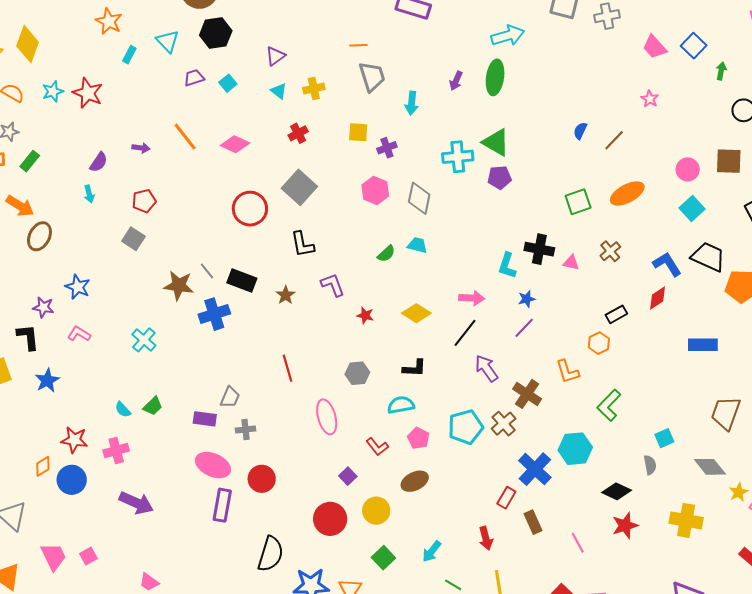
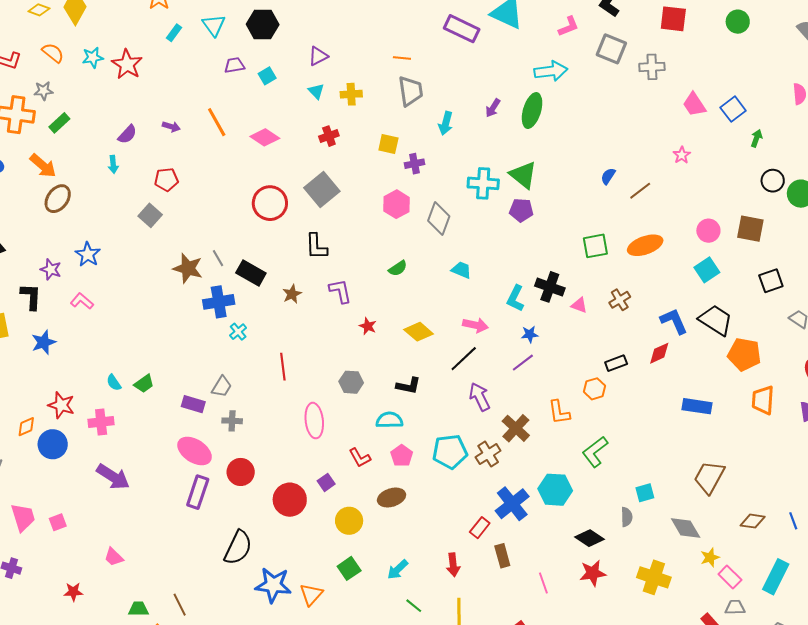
cyan trapezoid: (417, 245) -> (461, 270), moved
cyan cross: (144, 340) -> (238, 332), moved, size x0.7
red circle: (330, 519) -> (290, 500), moved

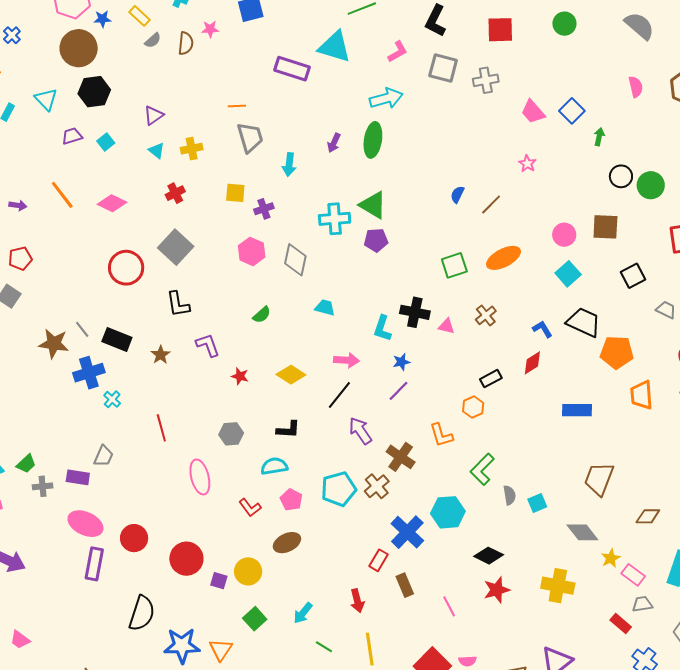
blue L-shape: (674, 321) -> (542, 329), size x0.7
gray cross: (232, 421) -> (43, 486), moved
purple square: (326, 482) -> (219, 581), moved, turned -30
gray semicircle: (627, 517) -> (509, 495), moved

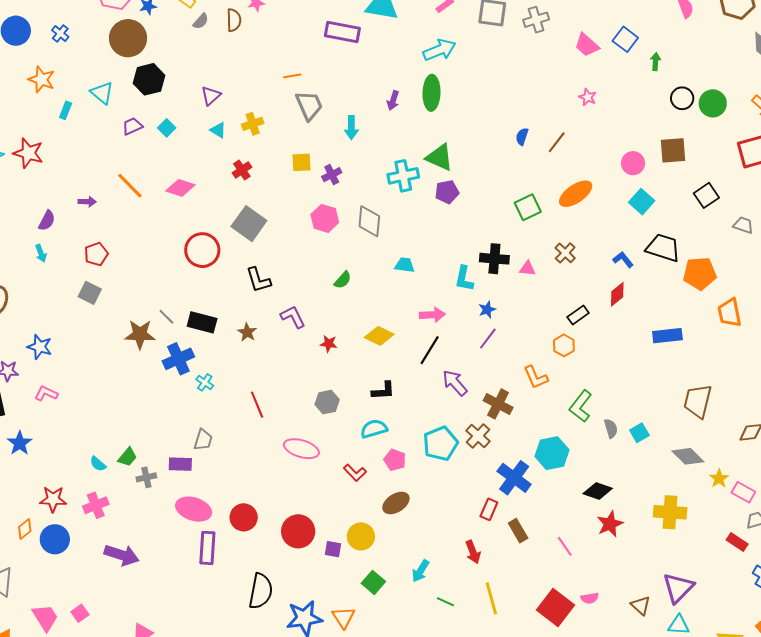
pink ellipse: (200, 477) -> (301, 449), turned -52

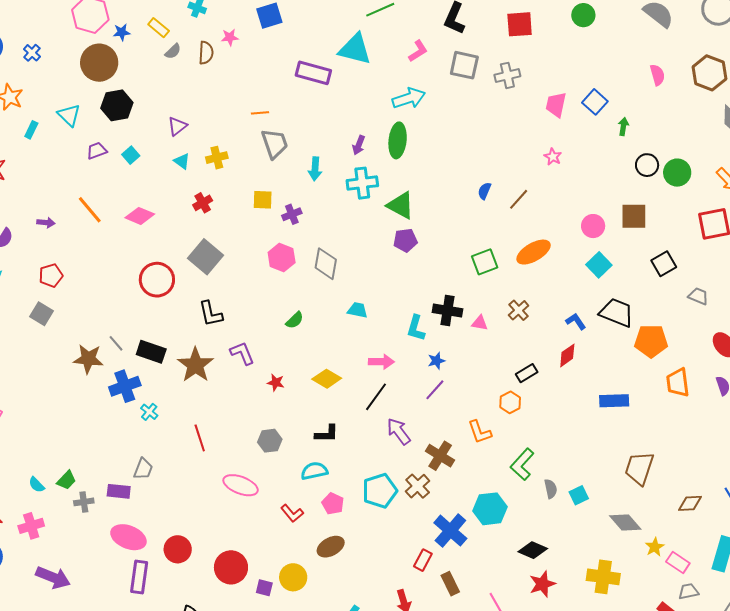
pink trapezoid: (587, 45) -> (556, 105), turned 56
cyan cross: (403, 176) -> (362, 183), moved
brown star: (247, 332) -> (195, 365), size x1.8

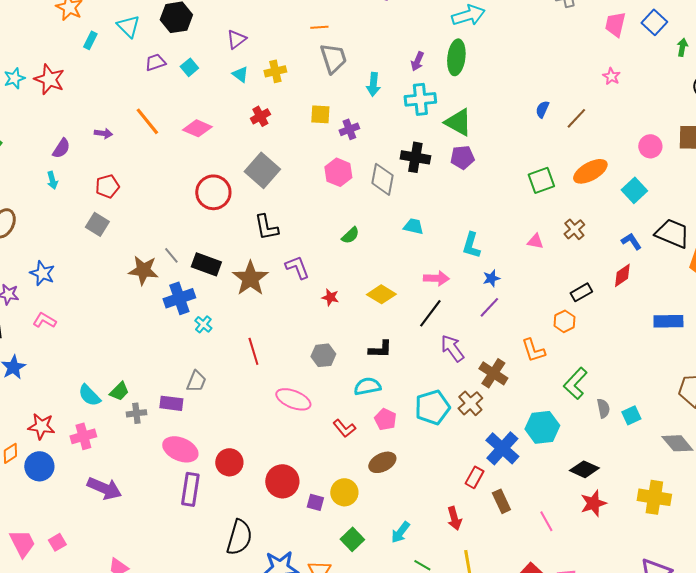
cyan square: (599, 265) -> (634, 190), moved
black cross: (448, 311) -> (415, 157), moved
cyan semicircle: (37, 485) -> (89, 395), size x1.4

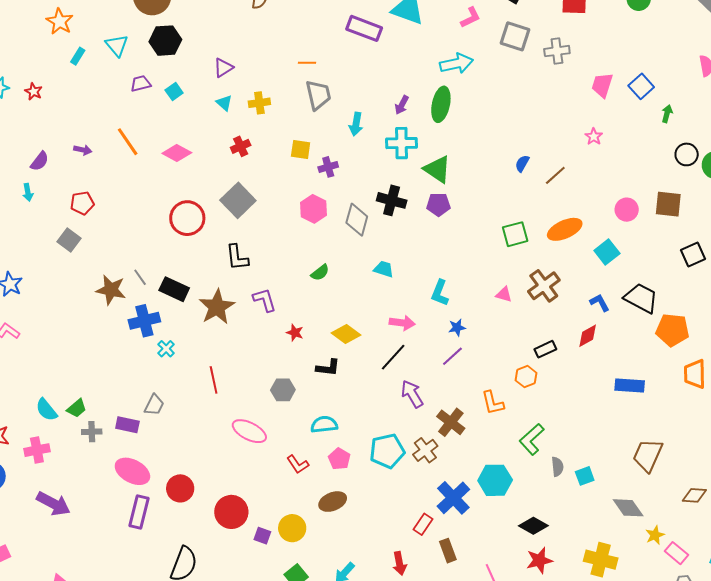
red star: (49, 79) -> (34, 91), size x0.6
brown cross: (574, 229) -> (544, 286), size x1.5
black L-shape: (380, 349) -> (328, 368), moved

